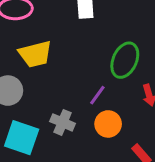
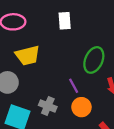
purple line: (97, 95) -> (74, 86), turned -64

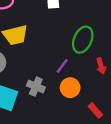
purple line: (74, 86) -> (62, 66), turned 64

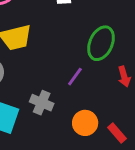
orange circle: (70, 88) -> (85, 123), moved

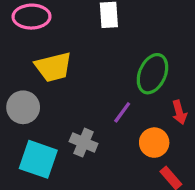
orange circle: (85, 123) -> (154, 143), moved

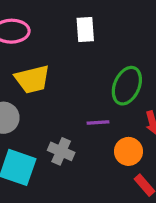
purple line: (122, 112) -> (98, 123), turned 50

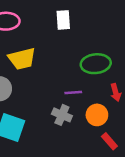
green ellipse: (127, 86) -> (96, 64), turned 60
gray cross: (61, 151) -> (62, 115), moved

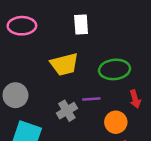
yellow trapezoid: (22, 59) -> (64, 64), moved
gray cross: (62, 115) -> (67, 111), moved, turned 36

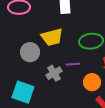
gray circle: (15, 95) -> (30, 52), moved

